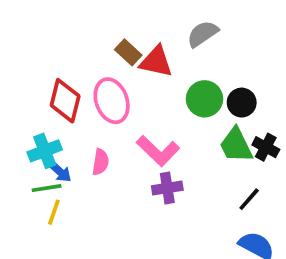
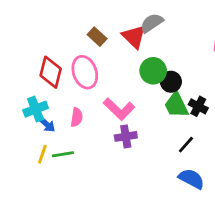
red triangle: (156, 62) -> (134, 37), moved, turned 32
black circle: (242, 103) -> (171, 82), moved
green line: (47, 188) -> (63, 154), moved

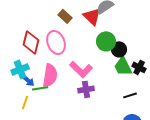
pink semicircle: (77, 117) -> (50, 75), size x1.6
black line: (186, 145) -> (130, 95), turned 32
green line: (63, 154) -> (40, 88), moved

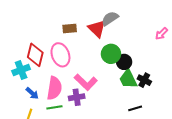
brown rectangle: (65, 16) -> (70, 29), turned -48
cyan cross: (20, 69) -> (21, 70), moved
green line: (40, 88) -> (54, 107), moved
purple cross: (86, 89) -> (77, 97), moved

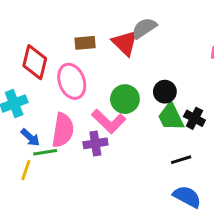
green circle: (111, 54) -> (125, 99), moved
red diamond: (35, 55) -> (35, 62), moved
green line: (54, 107) -> (45, 152), moved

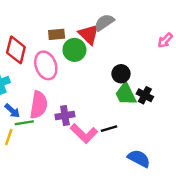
green circle: (125, 99) -> (74, 50), moved
pink L-shape: (109, 121) -> (84, 133), moved
black line: (181, 160) -> (109, 129), moved

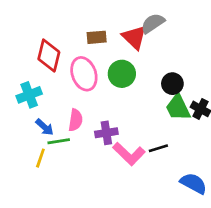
green circle: (74, 50) -> (122, 74), moved
pink semicircle: (39, 105) -> (76, 120), size x0.7

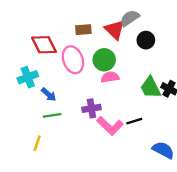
red diamond: (49, 56) -> (44, 45), turned -40
black circle: (172, 84) -> (146, 40), moved
pink semicircle: (76, 120) -> (110, 77), moved, turned -108
blue arrow: (45, 127) -> (49, 95), moved
yellow line: (40, 158) -> (37, 143), moved

